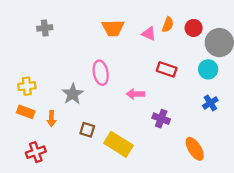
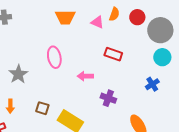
cyan circle: (208, 69) -> (162, 57), moved
gray star: (73, 94) -> (18, 74), moved
orange arrow: (51, 119) -> (10, 106), moved

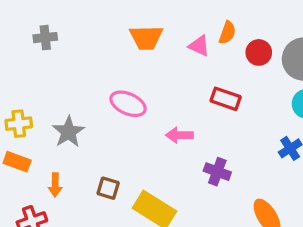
red circle: (137, 17) -> (259, 52), moved
pink ellipse: (54, 57) -> (128, 104), turned -55

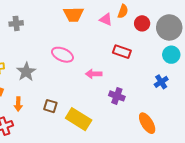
gray cross: (45, 38) -> (16, 23), moved

